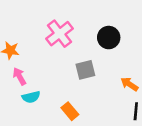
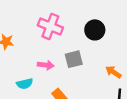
pink cross: (60, 34) -> (50, 26), turned -30
pink arrow: (19, 76) -> (46, 65), moved, turned 126

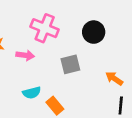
pink arrow: (46, 65) -> (25, 55), moved
cyan semicircle: (25, 84) -> (32, 93), moved

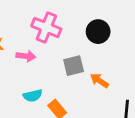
orange arrow: (114, 79) -> (99, 81), moved

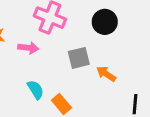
cyan semicircle: (33, 96) -> (36, 90), turned -108

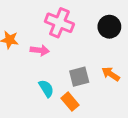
gray square: (79, 58) -> (79, 77), moved

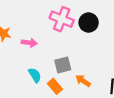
pink cross: (59, 23) -> (62, 19), moved
orange arrow: (111, 74) -> (83, 81), moved

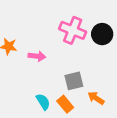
cyan semicircle: (35, 75) -> (43, 102), moved

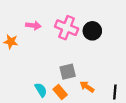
pink arrow: (37, 56) -> (33, 25), moved

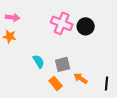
pink arrow: (33, 25) -> (13, 17), moved
cyan semicircle: (41, 90) -> (39, 61), moved

